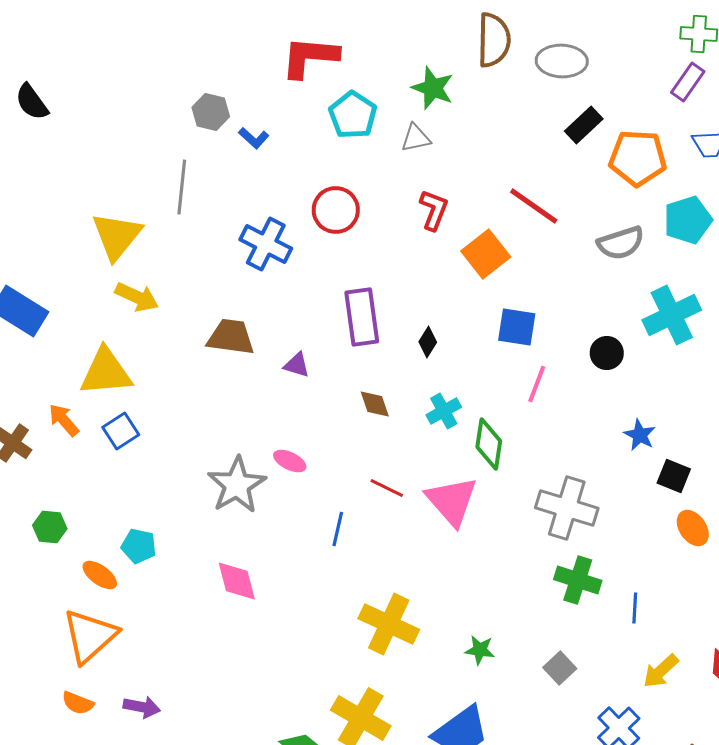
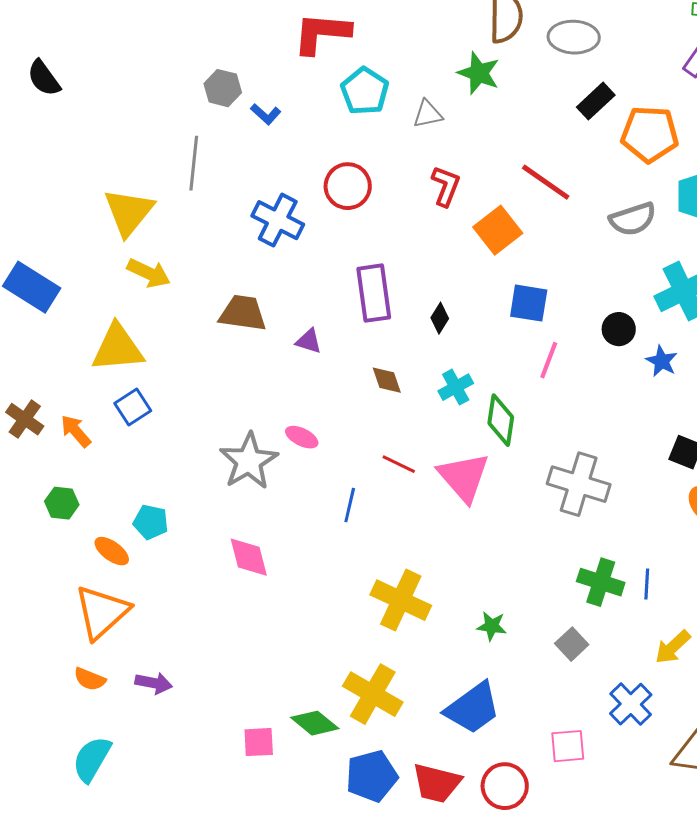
green star: (433, 88) -> (479, 73), moved
orange arrow: (64, 420) -> (76, 431), moved
blue star: (640, 435) -> (662, 361), moved
green cross: (578, 580) -> (601, 582), moved

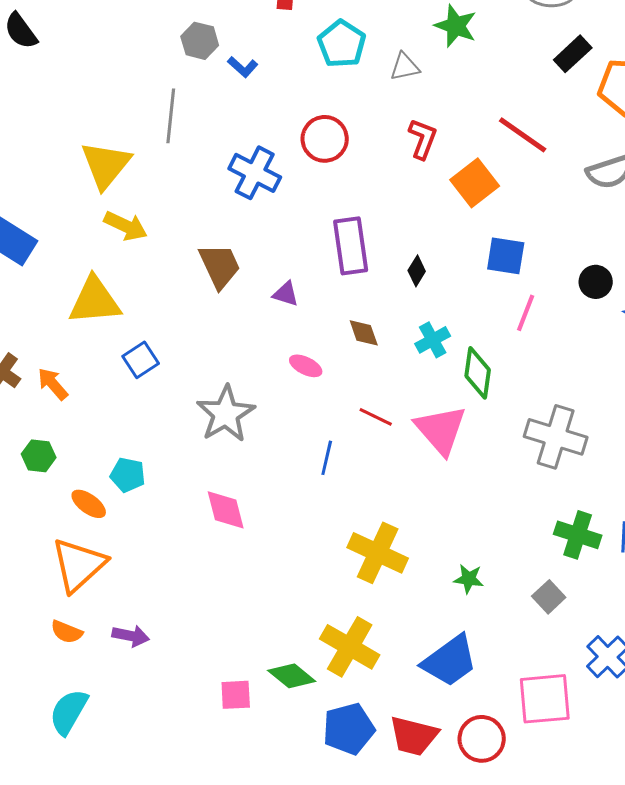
brown trapezoid: (243, 313) -> (220, 266), turned 57
blue square: (133, 407) -> (141, 360), moved
pink ellipse: (302, 437) -> (306, 366), moved
pink square: (568, 746) -> (545, 699), size x1.5

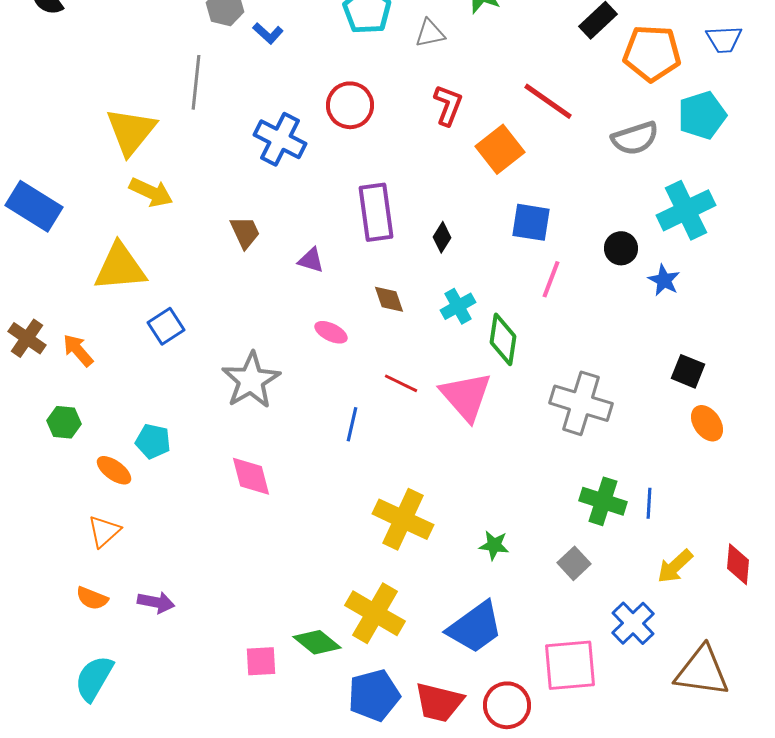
brown trapezoid: (220, 266) -> (245, 232), size x0.7
orange triangle: (79, 565) -> (104, 531), size x0.6

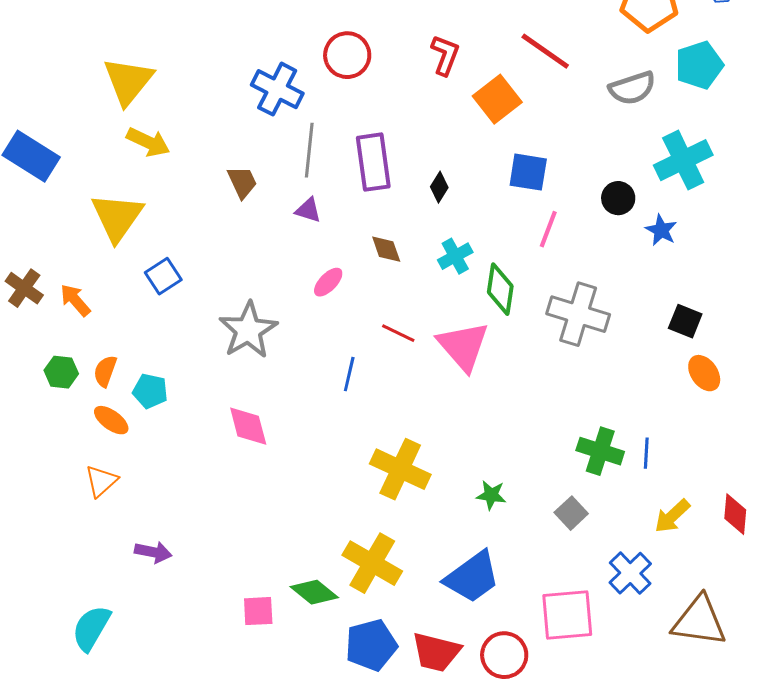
gray line: (196, 82) -> (309, 150), moved
yellow triangle: (120, 267) -> (117, 217), turned -50
pink ellipse: (331, 332) -> (328, 282), turned -72
gray cross: (581, 403) -> (578, 314), moved
orange semicircle: (92, 598) -> (105, 371), moved, turned 88

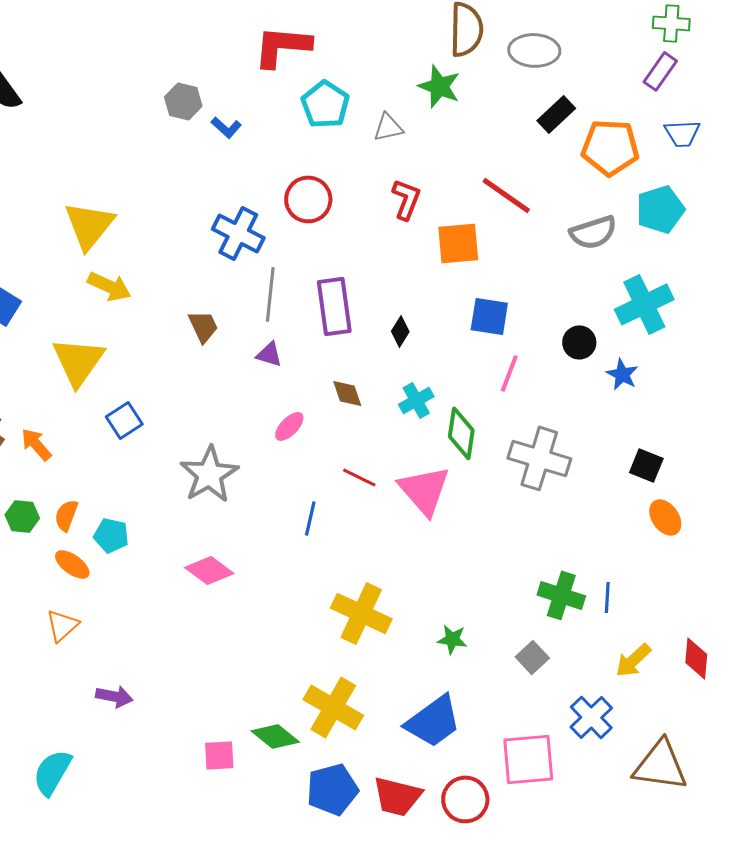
orange square: (497, 99) -> (458, 243), turned 33
pink diamond: (248, 426) -> (209, 570), turned -39

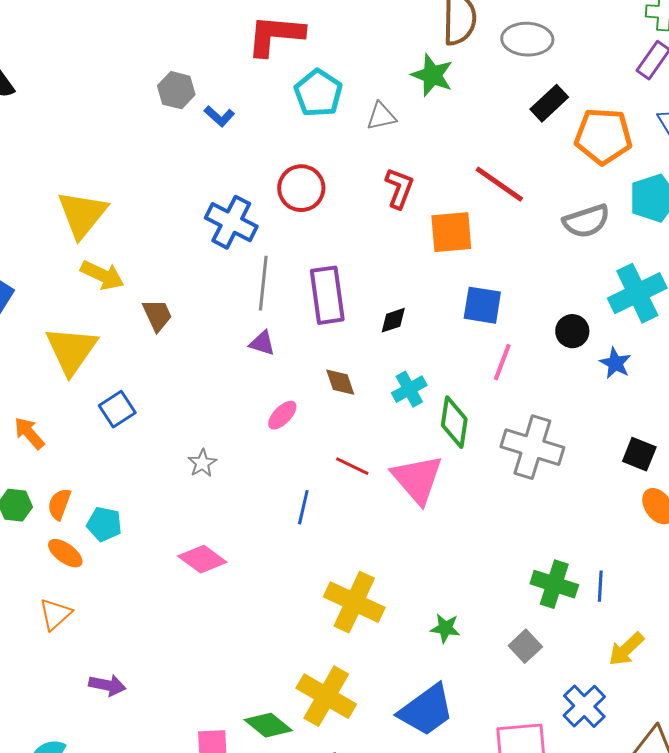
brown trapezoid: (203, 326) -> (157, 315), moved
black diamond: (400, 331) -> (393, 320), turned 40
gray star: (209, 474) -> (202, 463), size x0.5

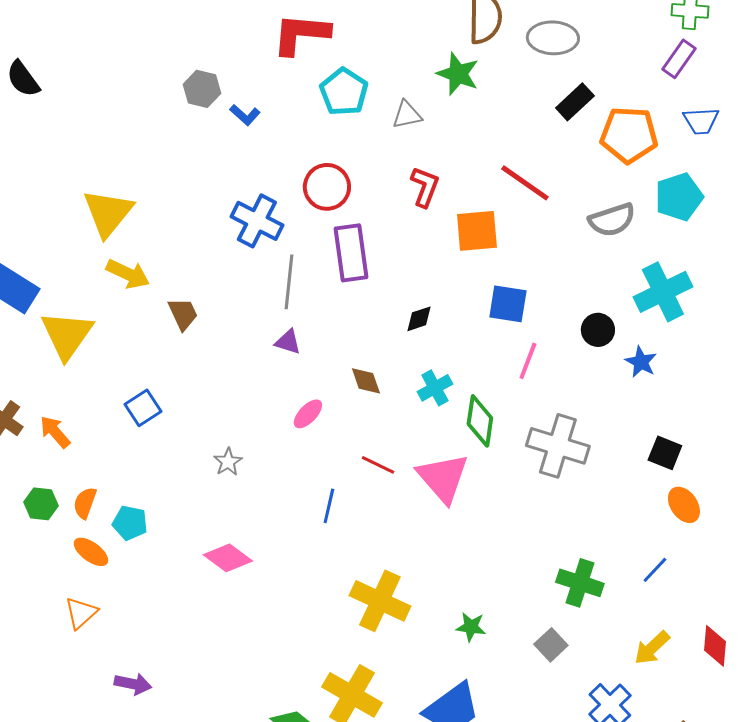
purple rectangle: (327, 295) -> (351, 253), moved
yellow triangle: (71, 350) -> (67, 335), moved
blue line: (600, 586) -> (655, 570), moved, turned 40

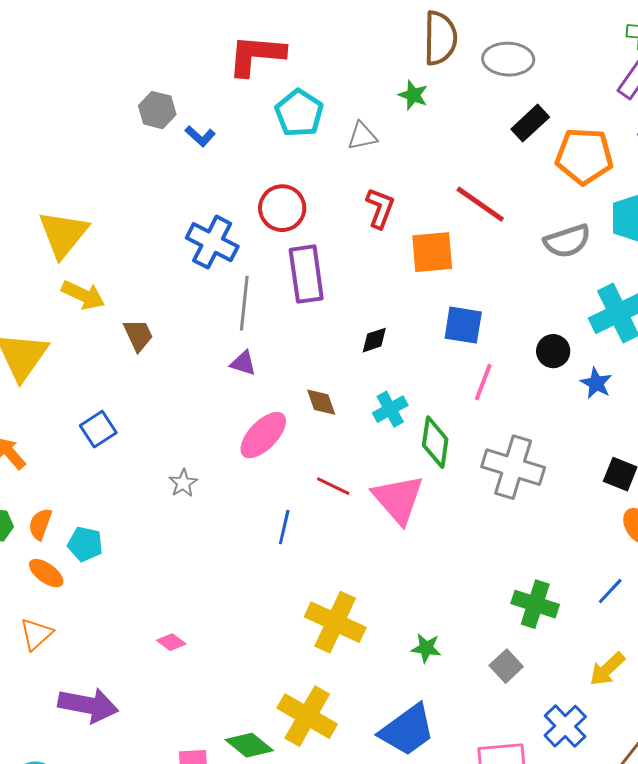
green star: (458, 74) -> (413, 95), size x0.7
pink ellipse: (308, 414) -> (263, 435), size x1.6
pink diamond: (228, 558) -> (171, 642), moved, size x0.6
purple arrow: (133, 684) -> (88, 705), size x1.6

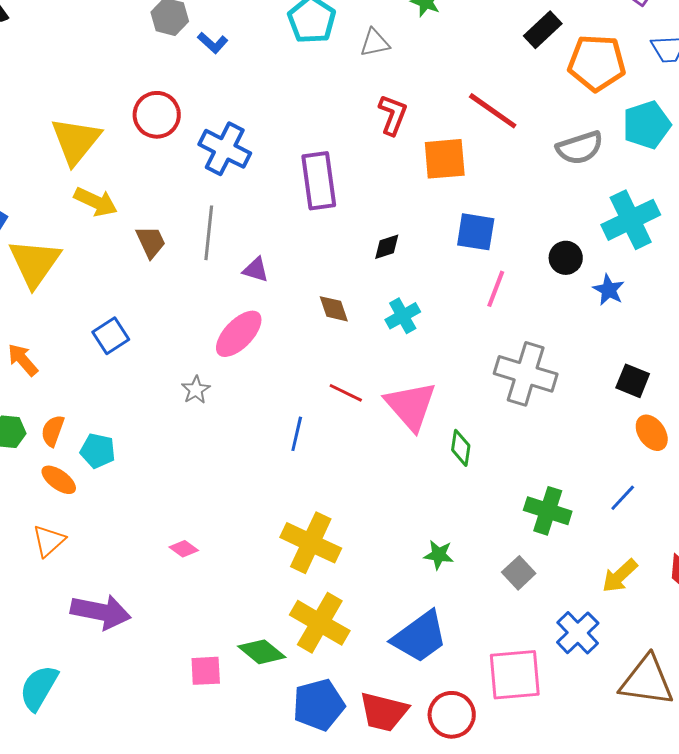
red circle: (282, 208) -> (157, 115), moved
gray line: (244, 303) -> (209, 233), moved
pink ellipse: (263, 435) -> (239, 334), moved
green diamond: (435, 442) -> (461, 448), moved, size x0.7
yellow cross: (335, 622) -> (311, 543), moved

